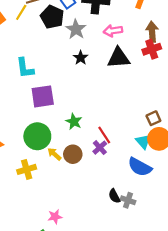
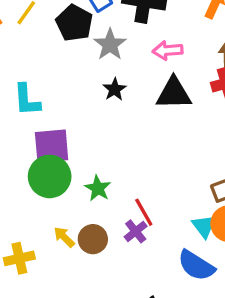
green circle: (37, 136) -> (50, 176), moved

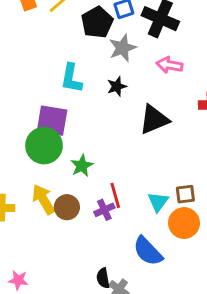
black triangle: (174, 93) -> (154, 120), moved, turned -36
cyan L-shape: (27, 100) -> (71, 78), moved
cyan triangle: (204, 226) -> (158, 202), moved
yellow arrow: (64, 237) -> (43, 199), size x1.5

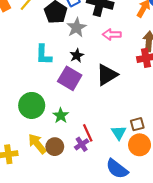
purple square: (52, 121) -> (70, 78), moved, turned 30

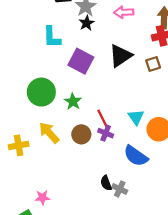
black star: (77, 55) -> (87, 23), moved
brown square: (137, 124) -> (153, 64), moved
purple cross: (82, 144) -> (106, 133), moved, turned -32
brown circle: (55, 147) -> (81, 134), moved

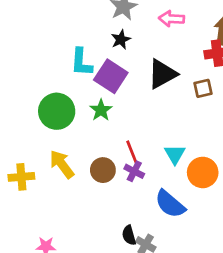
black star: (87, 23) -> (121, 40), moved
cyan L-shape: (52, 37) -> (81, 62), moved
green star: (73, 102) -> (101, 110), moved

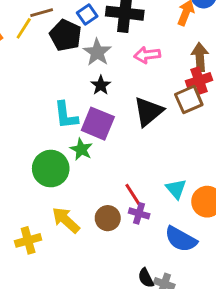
brown square: (203, 88) -> (189, 100), moved, size x1.4
green star: (101, 110) -> (81, 149), moved

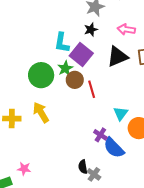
pink arrow: (147, 55) -> (126, 29), moved
red line: (133, 195) -> (92, 89), moved
purple cross: (139, 213) -> (100, 135), moved
brown circle: (108, 218) -> (75, 80), moved

